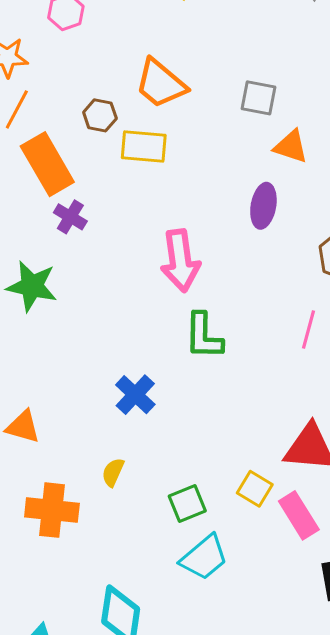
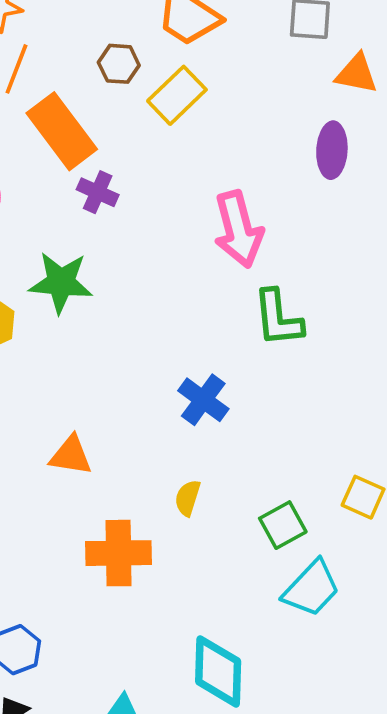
yellow rectangle: (144, 146) -> (177, 95), turned -42

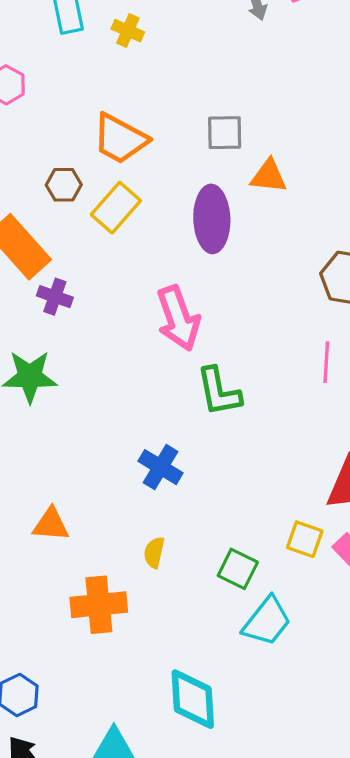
purple ellipse: (332, 150) -> (212, 219), moved, size x1.4
green square: (283, 525) -> (238, 569), turned -30

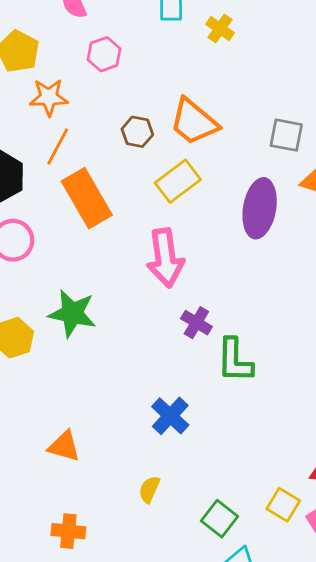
brown hexagon: (64, 185) -> (137, 132), moved
purple cross: (55, 297) -> (196, 323), moved
pink arrow: (178, 318) -> (165, 258), moved
orange cross: (99, 605) -> (68, 531), moved, size x0.7

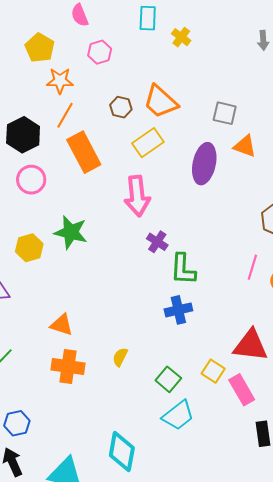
blue cross: (170, 416) -> (178, 310), moved, turned 32
orange cross: (68, 531) -> (68, 367), moved, size x1.4

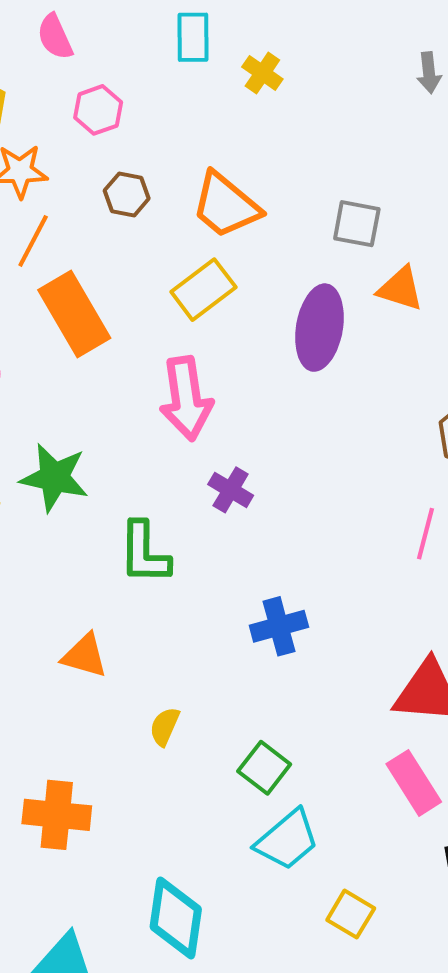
brown hexagon: (121, 107) -> (127, 195), moved
green L-shape: (183, 269) -> (144, 553), moved
orange triangle: (62, 325) -> (85, 656), moved
orange cross: (68, 367) -> (57, 815), moved
yellow square: (213, 371) -> (351, 914), moved

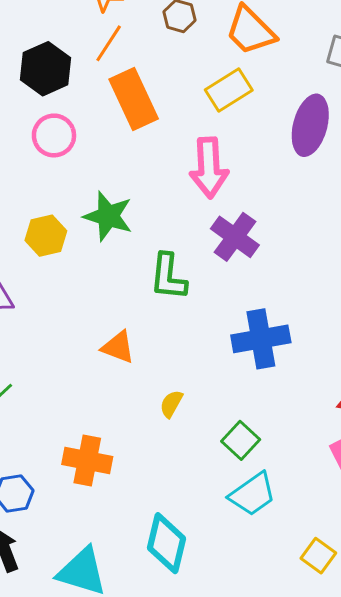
purple cross: (231, 490) -> (235, 237), size x1.5
blue cross: (279, 626) -> (261, 339), size x1.4
yellow square: (351, 914) -> (318, 556), moved

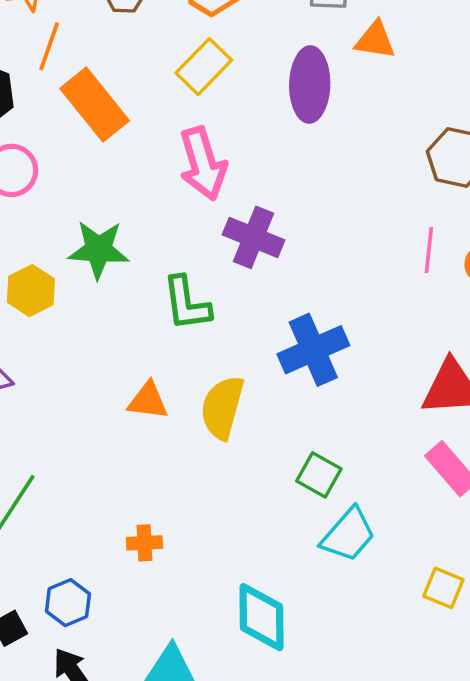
yellow semicircle: (171, 404) -> (222, 408), moved, size x1.8
orange cross: (87, 461) -> (144, 543), size x0.6

